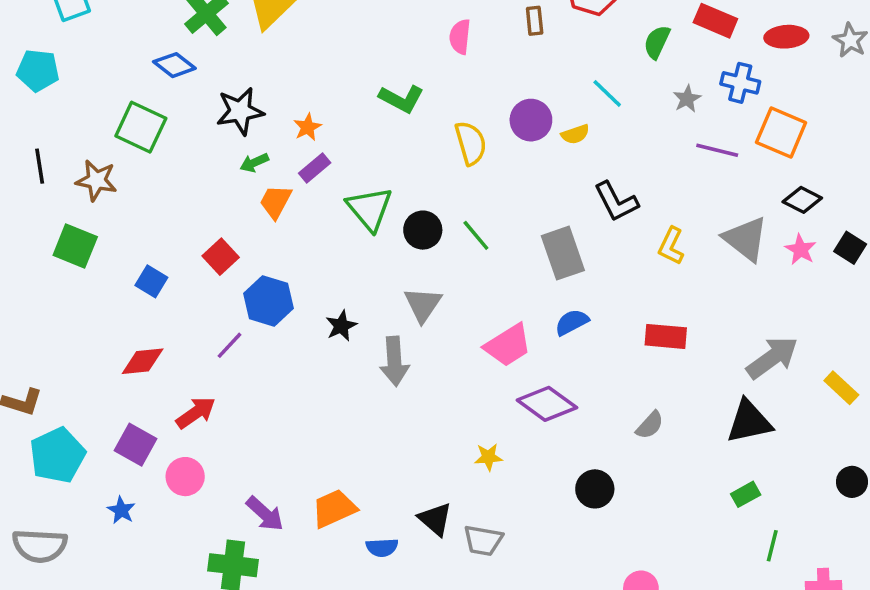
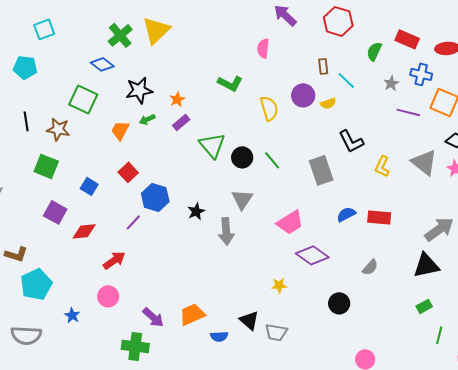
brown rectangle: (535, 21) -> (323, 66), moved
orange trapezoid: (276, 202) -> (120, 130), moved
blue semicircle: (572, 322) -> (346, 214), moved
purple square: (135, 445) -> (55, 212), moved

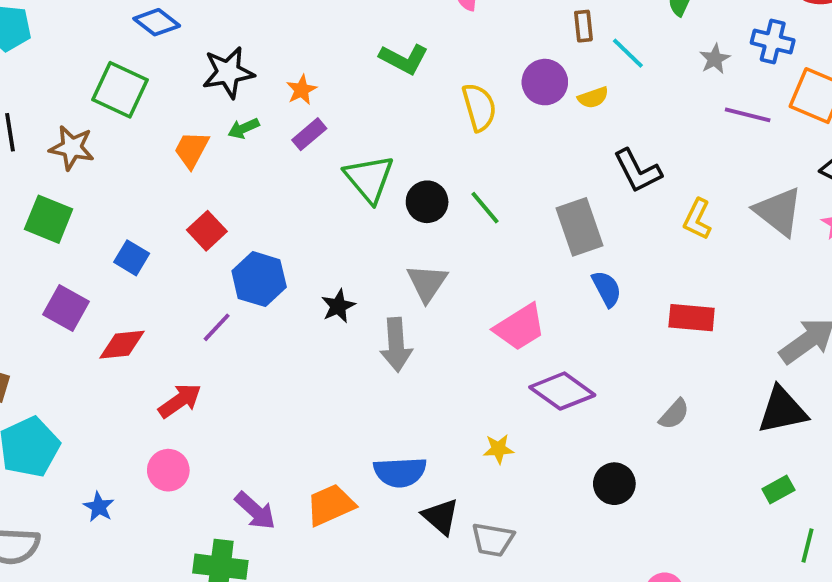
blue semicircle: (346, 214) -> (607, 289), moved, turned 90
blue semicircle: (219, 336) -> (400, 472), moved, size x1.5

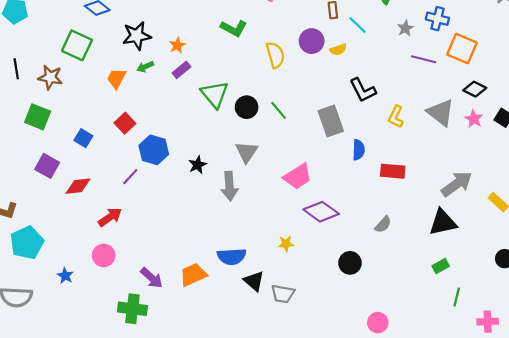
blue semicircle: (607, 289) -> (359, 150), moved, turned 30

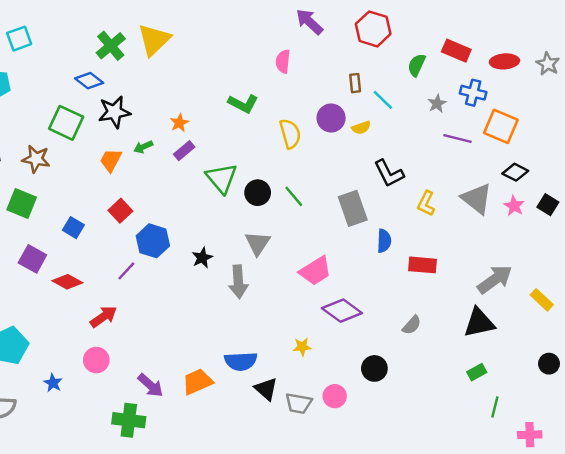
black star: (137, 36) -> (114, 112), moved
red diamond: (78, 186) -> (67, 282), turned 35
pink circle: (378, 323) -> (335, 396), moved

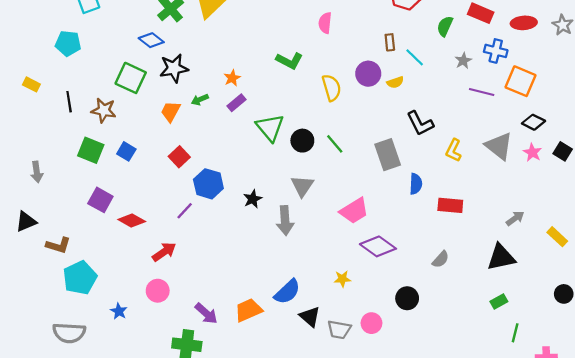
blue square: (73, 228) -> (126, 151), moved
gray arrow: (495, 279) -> (515, 218), size x0.6
blue semicircle: (241, 361) -> (287, 292), turned -40

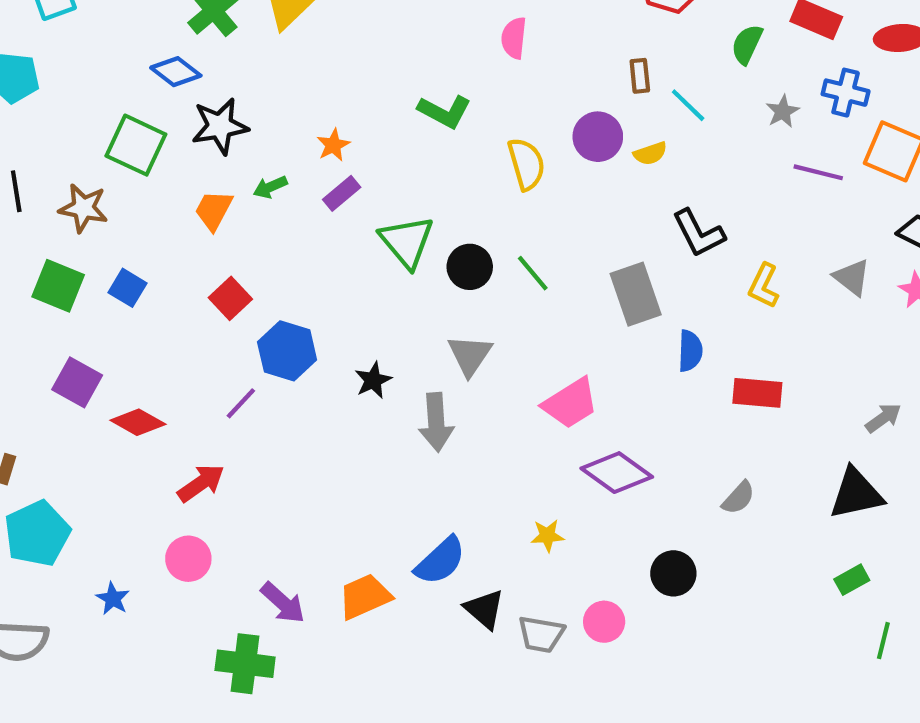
gray triangle: (499, 146) -> (852, 277), size x0.7

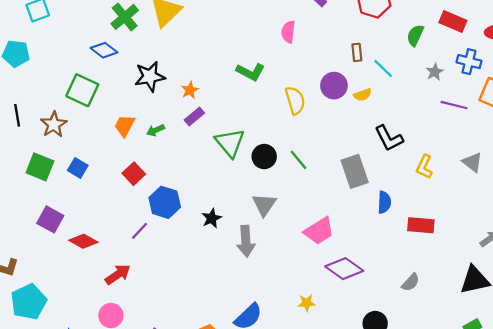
black star: (220, 126) -> (150, 76), moved
green arrow: (270, 187) -> (156, 130), moved
brown star: (83, 208) -> (54, 124), turned 30

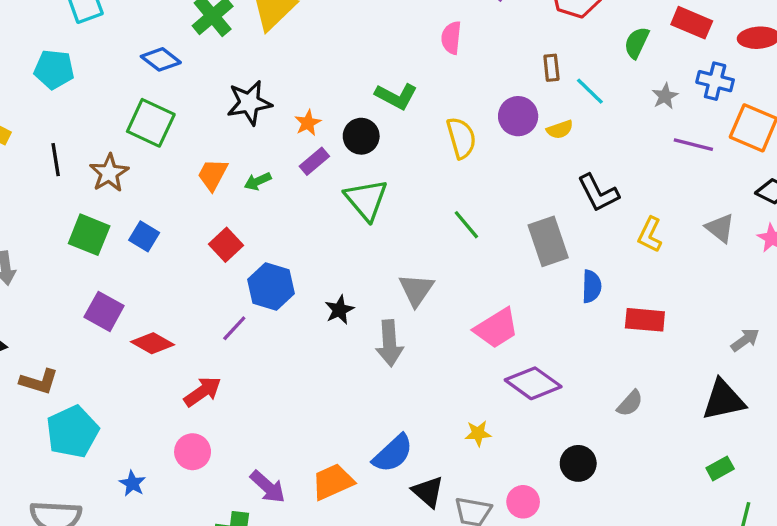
blue diamond: (104, 50) -> (161, 59), moved
black circle: (264, 157) -> (361, 136), moved

